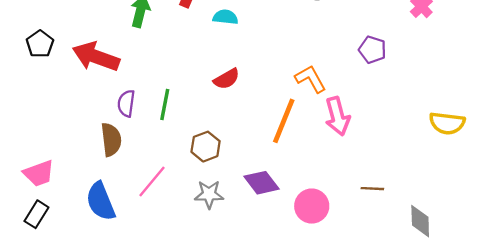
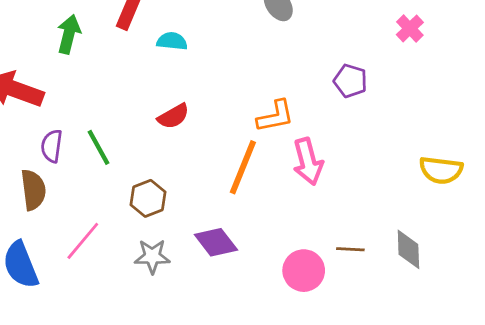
orange L-shape: (311, 79) -> (275, 116), turned 108
green line: (165, 105) -> (98, 147), turned -40
pink circle: (312, 206) -> (304, 271), moved
gray diamond: (420, 221) -> (408, 249), moved

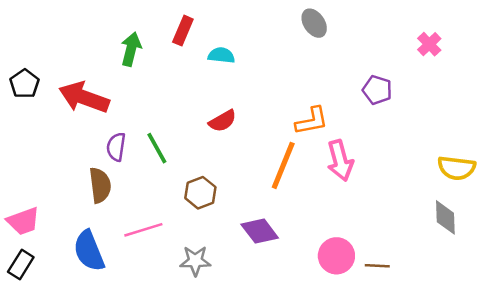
pink line: (83, 241) -> (143, 230), turned 33
brown line: (350, 249) -> (377, 266), moved
gray diamond: (408, 249) -> (445, 217), moved
gray star: (152, 256) -> (195, 261), moved

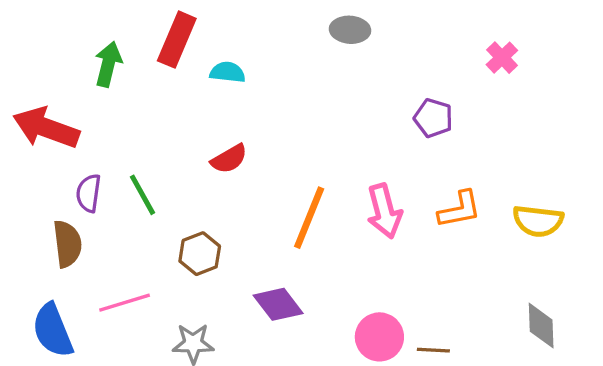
gray ellipse: (314, 23) -> (350, 30), turned -52
red rectangle: (183, 31) -> (177, 40), size x1.4
orange L-shape: (312, 121) -> (459, 210), moved
gray diamond: (445, 217) -> (541, 326), moved

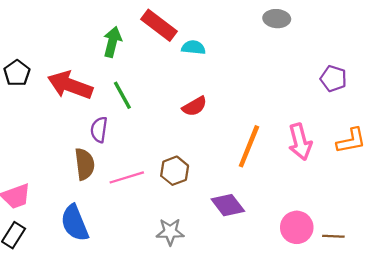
red rectangle: (177, 40) -> (159, 25), turned -76
green line: (142, 195) -> (122, 95), moved
pink line: (125, 303) -> (127, 177), moved

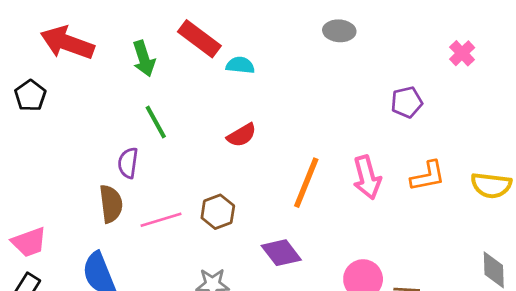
green arrow: (112, 42) -> (144, 59), turned 148
purple pentagon: (333, 79) -> (407, 102), turned -30
red arrow: (70, 85) -> (67, 43), moved

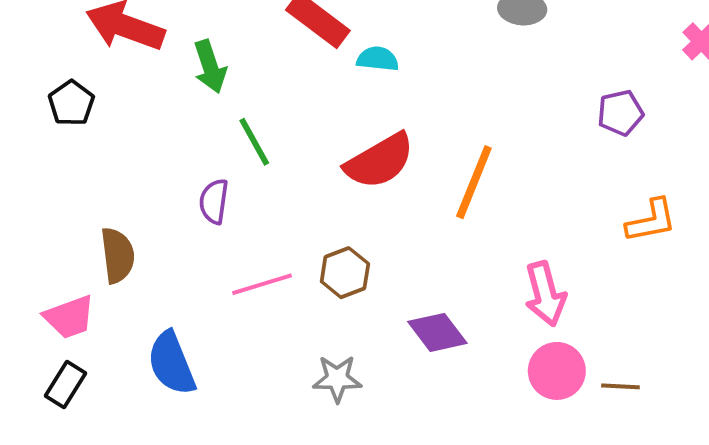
green arrow: (144, 59) -> (210, 67), moved
red semicircle: (242, 135) -> (380, 161), size x1.6
pink arrow: (367, 177) -> (545, 294), moved
orange line: (306, 183) -> (474, 182), moved
brown semicircle: (111, 204) -> (118, 255), moved

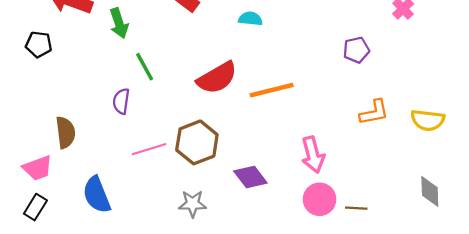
cyan semicircle: (378, 59) -> (250, 19), moved
black pentagon: (71, 103) -> (39, 44), turned -30
orange line: (474, 182) -> (272, 90), turned 54
brown hexagon: (345, 273) -> (197, 142), size x1.5

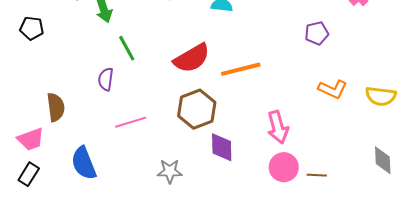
orange L-shape: (374, 112) -> (333, 89), turned 36
brown hexagon: (197, 142) -> (197, 109), moved
purple diamond: (250, 177) -> (222, 147), turned 36

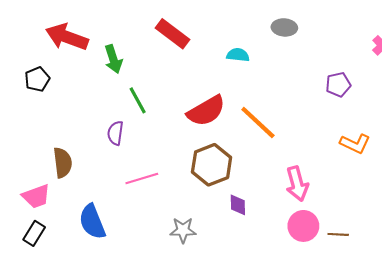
black pentagon: (32, 28) -> (37, 79), turned -30
orange line: (241, 69) -> (258, 122), turned 57
purple diamond: (222, 147) -> (238, 205), size x0.7

